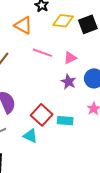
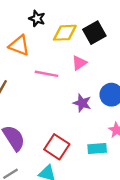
pink triangle: (70, 58) -> (79, 63), moved
cyan rectangle: (65, 121) -> (97, 149), moved

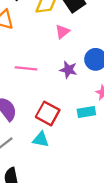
pink line: (46, 74) -> (26, 68), moved

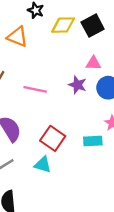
pink triangle: (62, 32) -> (93, 63), moved, turned 35
purple star: (68, 70) -> (77, 85), moved

